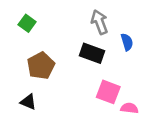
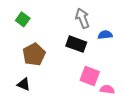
blue semicircle: (127, 42) -> (105, 35), turned -80

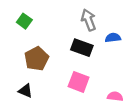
pink square: (90, 76) -> (79, 82), moved

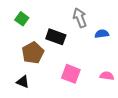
black rectangle: (82, 48) -> (56, 37), moved
pink semicircle: (115, 96) -> (107, 76), moved

